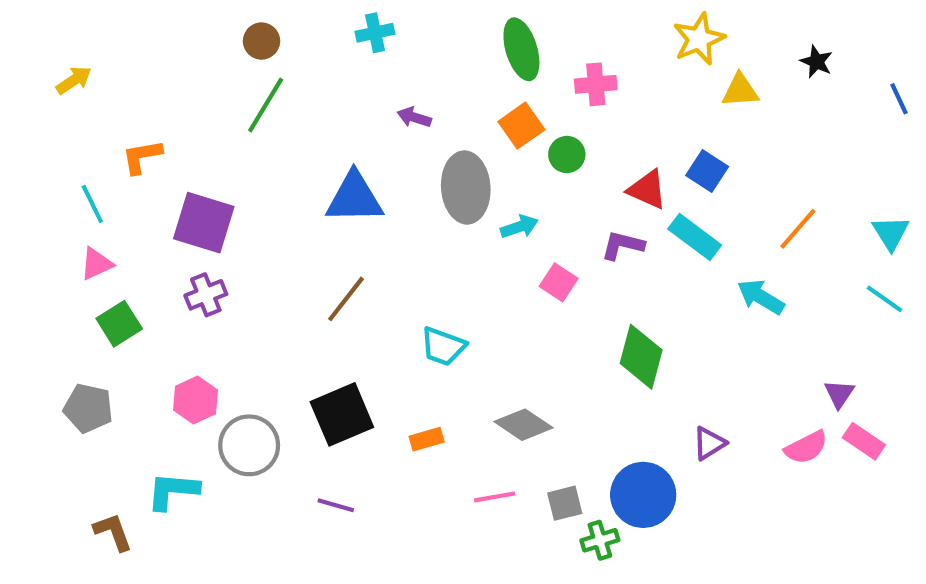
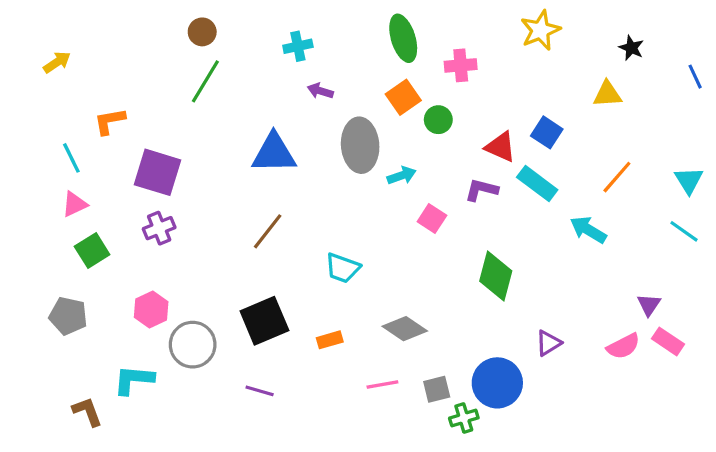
cyan cross: (375, 33) -> (298, 46), moved
yellow triangle: (740, 91) -> (607, 94), moved

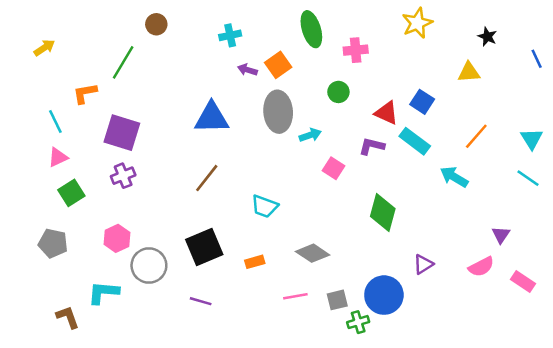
green line: (205, 81) -> (123, 62), moved
orange square: (403, 97) -> (278, 65), moved
pink rectangle: (668, 341) -> (523, 281), moved

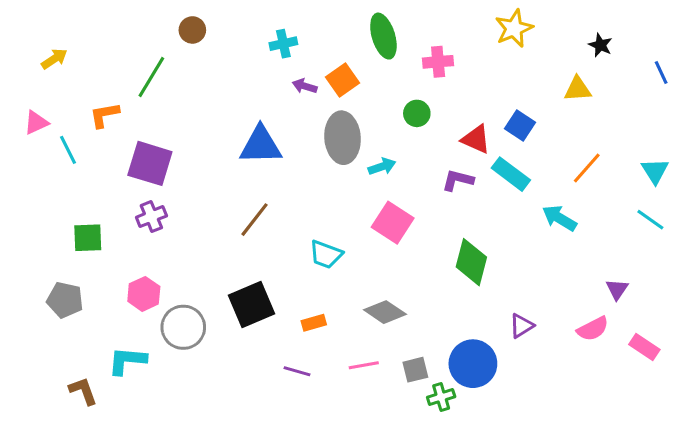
pink triangle: (58, 157) -> (36, 122), moved
pink square: (334, 168) -> (393, 223), moved, size x1.5
green square: (71, 193) -> (88, 238), turned 30
purple line: (201, 301) -> (297, 371), moved

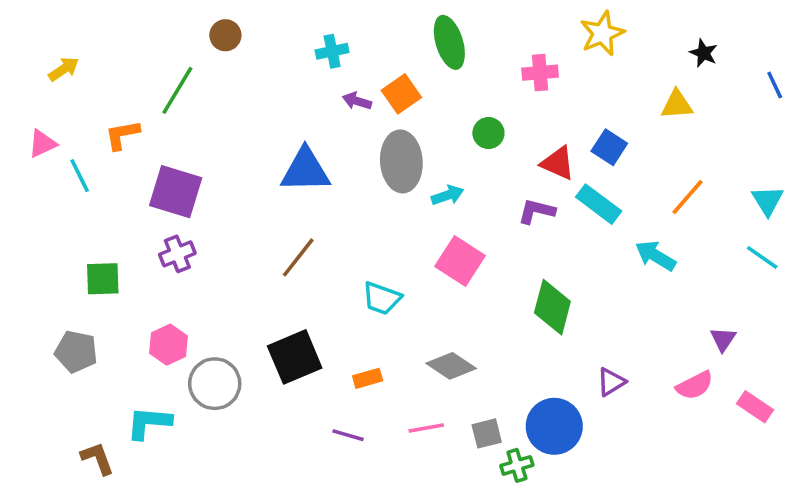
pink cross: (438, 62) -> (540, 73), moved

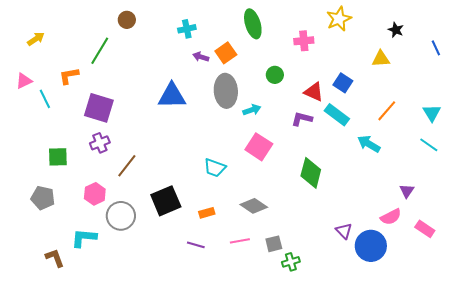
brown line: (298, 257) -> (127, 166), moved
purple triangle: (611, 382) -> (344, 231), moved, turned -42
blue circle: (554, 426) -> (371, 246), moved

